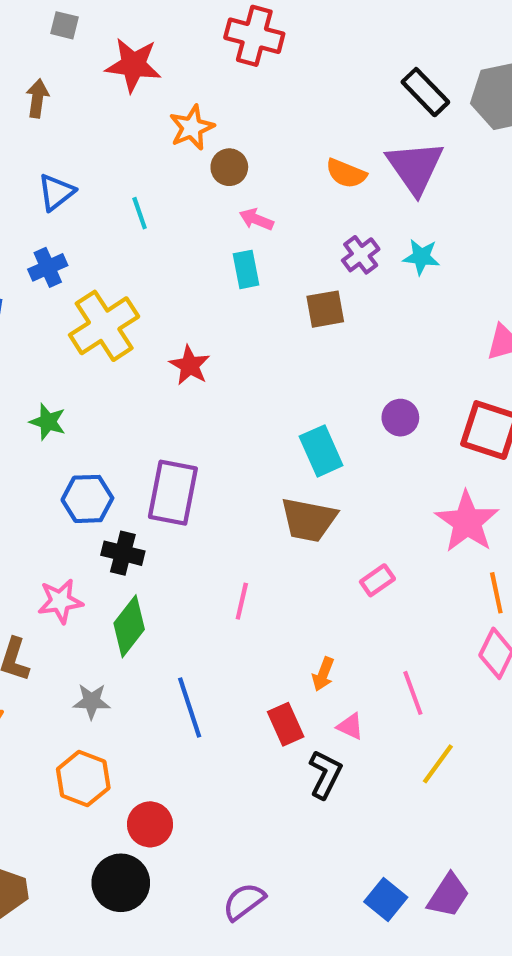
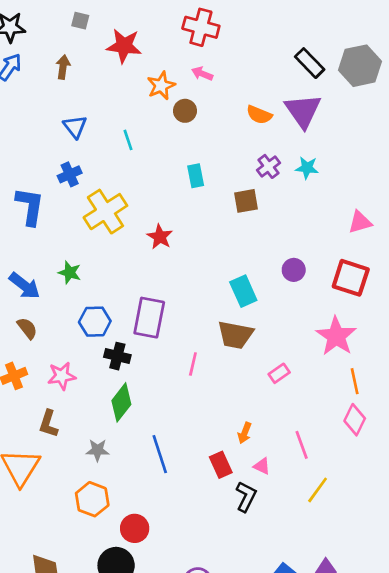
blue triangle: (56, 192) -> (75, 127), turned -30
pink arrow: (256, 219) -> (202, 74), moved
pink star: (60, 601) -> (62, 376), moved
pink line: (242, 601) -> (193, 364), moved

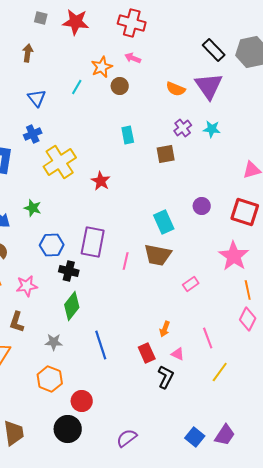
red star: (124, 46) -> (76, 22), moved
cyan line: (128, 140) -> (77, 87), moved, turned 49
pink line: (193, 364) -> (126, 261), moved

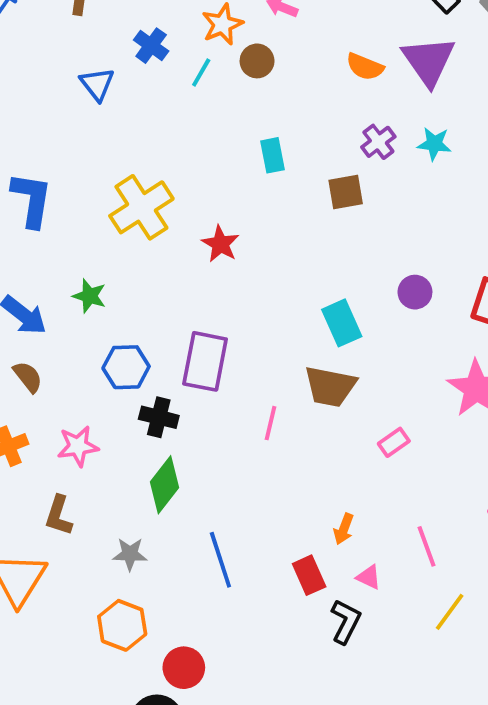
cyan line: (77, 87) -> (201, 73), moved
blue cross: (33, 134) -> (151, 46), moved, turned -30
pink line: (126, 261) -> (271, 423), moved

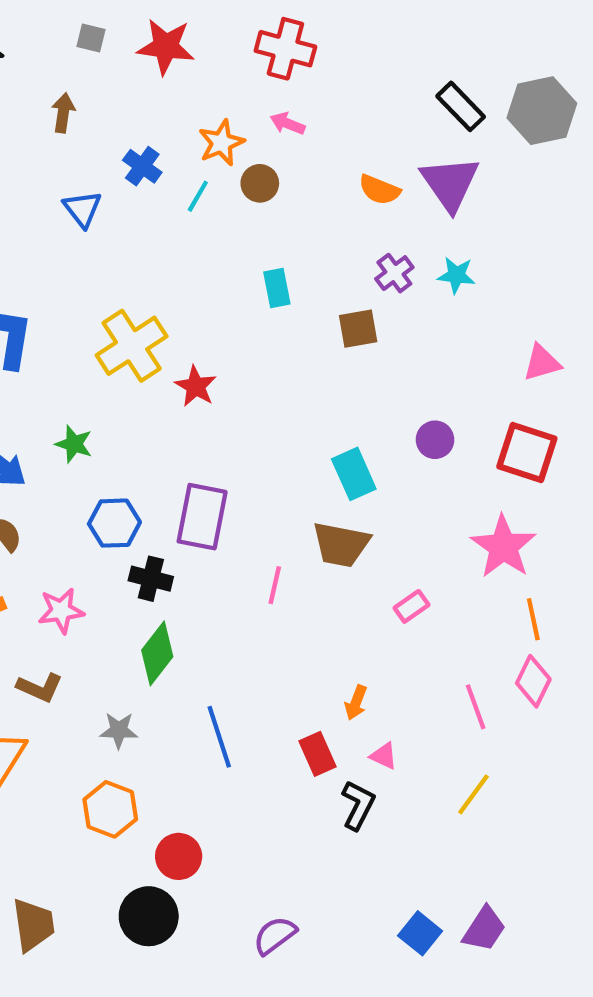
red star: (220, 244) -> (196, 386), moved
brown L-shape: (59, 516) -> (40, 688), turned -84
pink line: (427, 546) -> (476, 707), moved

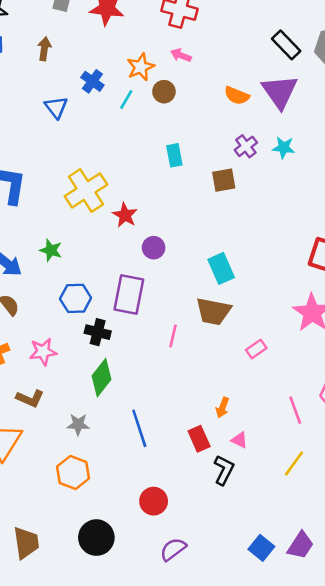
purple circle: (435, 440) -> (154, 248), moved
red circle: (179, 856) -> (154, 501), moved

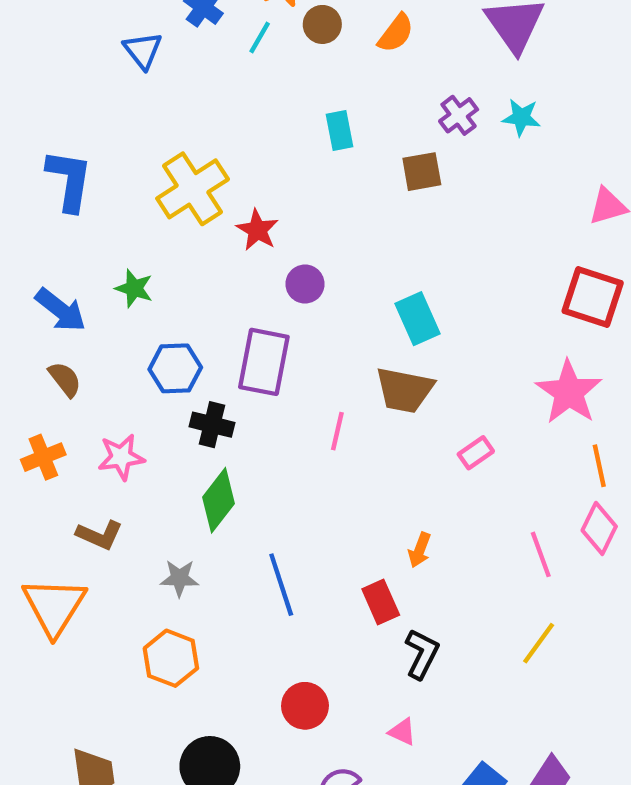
orange semicircle: (237, 96) -> (396, 33), moved, turned -75
pink triangle: (239, 440) -> (402, 732), moved

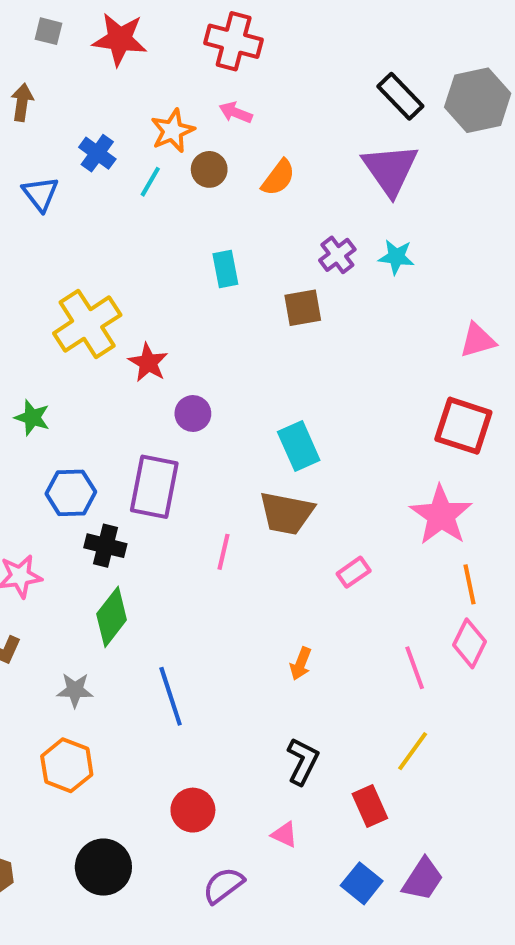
red rectangle: (381, 602) -> (370, 806), moved

